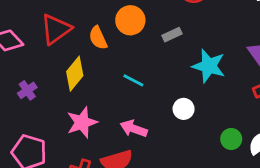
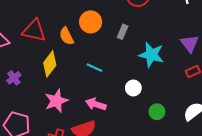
red triangle: (56, 29) -> (34, 31), turned 50
gray rectangle: (172, 35) -> (123, 32), turned -40
green circle: (231, 139) -> (157, 112), moved

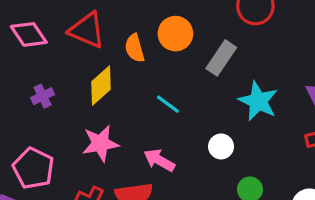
gray rectangle: (123, 32) -> (221, 58), size x1.5

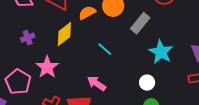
orange semicircle: (135, 48) -> (87, 13), turned 72
pink star: (100, 143) -> (47, 67), moved, turned -30
white circle: (221, 146) -> (147, 83), moved

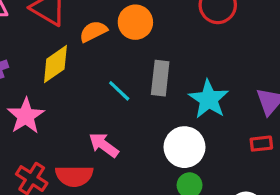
gray rectangle: (140, 23) -> (160, 78), moved, turned -35
white circle: (147, 83) -> (184, 147), size x1.6

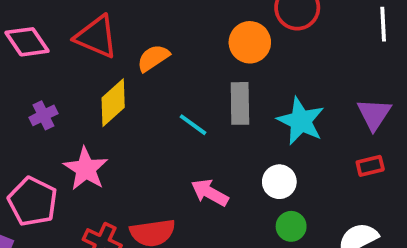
orange circle: (135, 22) -> (250, 42), moved
pink arrow: (104, 145) -> (210, 193), moved
white circle: (184, 147) -> (279, 182), size x0.7

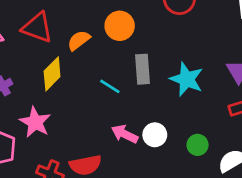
orange circle: (250, 42) -> (120, 26), moved
white circle: (279, 182) -> (155, 135), moved
green circle: (291, 226) -> (198, 145), moved

